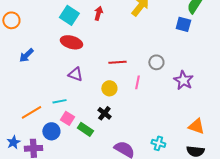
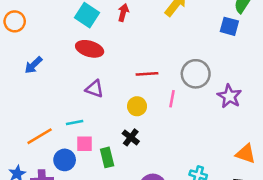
gray circle: (156, 62) -> (196, 74), size x1.5
pink square: (67, 118) -> (85, 144), turned -32
green rectangle: (85, 129) -> (107, 157), turned 42

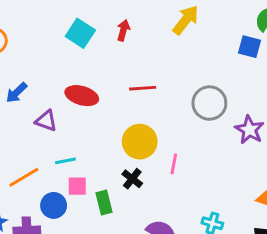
red ellipse: (90, 49) -> (82, 96), moved
red line: (147, 74) -> (143, 88), moved
purple triangle: (95, 89) -> (46, 121), moved
pink line: (172, 99) -> (174, 164), moved
yellow circle: (137, 106) -> (140, 142), size x1.5

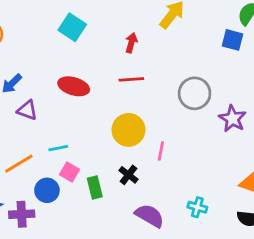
red arrow: (123, 30) -> (131, 43), moved
purple triangle: (46, 121) -> (27, 110), moved
black cross: (132, 179) -> (128, 175), moved
pink square: (77, 186) -> (69, 172), turned 30

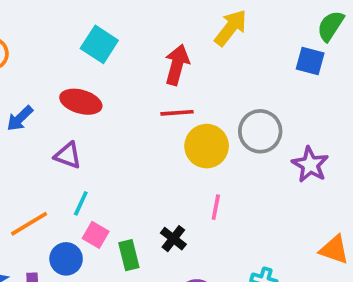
red arrow: (131, 43) -> (177, 65), size x1.5
red ellipse: (74, 86) -> (81, 102), moved
purple triangle: (27, 110) -> (68, 155), moved
yellow circle: (128, 130) -> (207, 146), moved
cyan line: (58, 148) -> (81, 203), turned -54

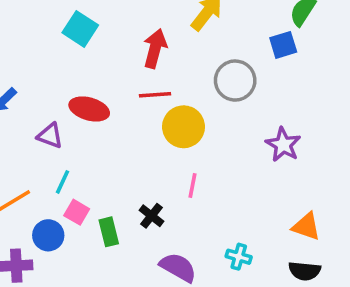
blue square: (310, 61) -> (283, 45), turned -32
red ellipse: (81, 102) -> (89, 109), moved
gray circle: (260, 131) -> (235, 81), moved

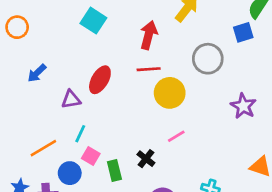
red ellipse: (89, 109) -> (100, 80), turned -76
purple triangle: (50, 136) -> (71, 99), turned -30
pink line: (192, 186) -> (176, 136), turned 48

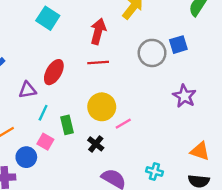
blue square: (243, 32) -> (178, 45), moved
yellow circle: (170, 93) -> (102, 107), moved
cyan line: (80, 134) -> (43, 113), moved
green rectangle: (114, 170) -> (67, 125), moved

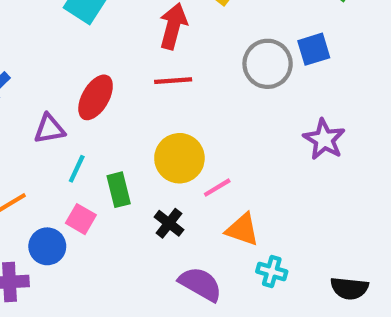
orange triangle: (200, 151) -> (242, 230), moved

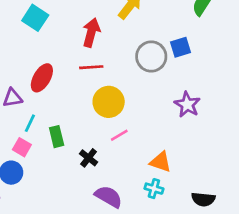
yellow circle: (179, 158) -> (109, 102), moved
pink square: (81, 219) -> (22, 147), moved
orange triangle: (242, 230) -> (161, 162), moved

